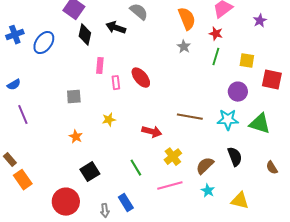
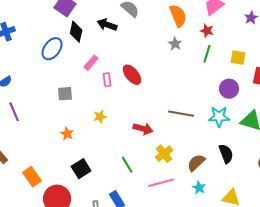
blue ellipse: (44, 43) -> (52, 49), moved
pink rectangle: (100, 66) -> (91, 63), turned 35
orange rectangle: (23, 180) -> (32, 177), moved

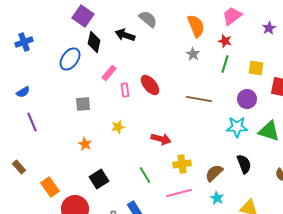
brown line: (181, 114) -> (199, 99), moved
yellow cross: (164, 154) -> (182, 164), turned 30

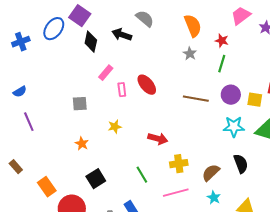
pink trapezoid: (232, 16) -> (241, 16), moved
blue ellipse: (70, 59) -> (54, 29), moved
yellow square: (256, 68) -> (255, 100), moved
purple circle: (247, 99) -> (231, 95), moved

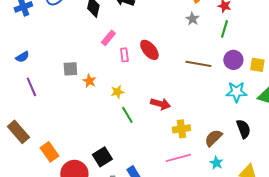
gray square: (80, 104) -> (70, 69), moved
orange star: (82, 144) -> (89, 81), moved
brown rectangle: (16, 167) -> (18, 132), size x1.6
green line: (142, 175) -> (127, 115), moved
black square: (96, 179) -> (102, 157), moved

